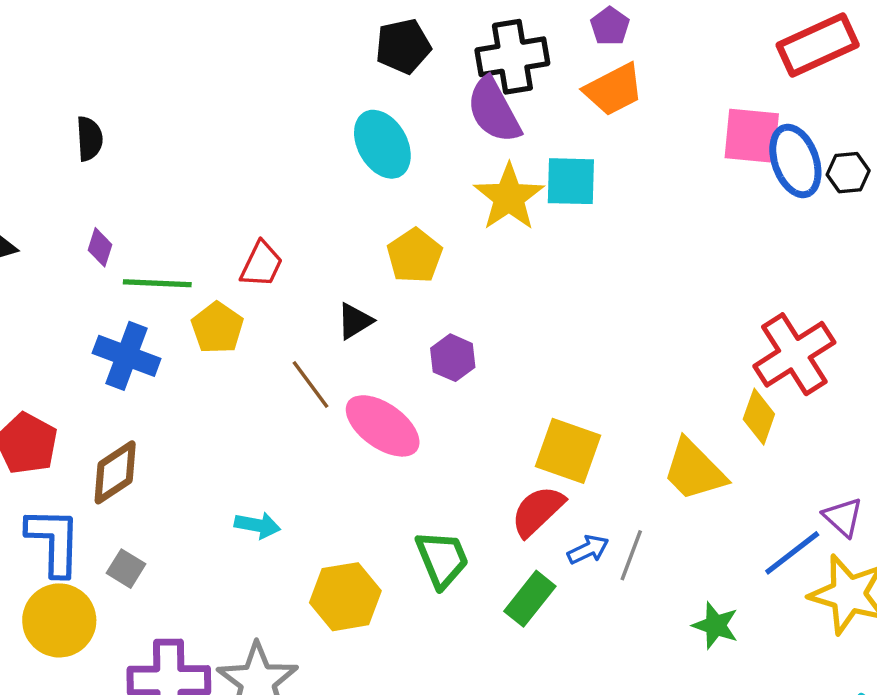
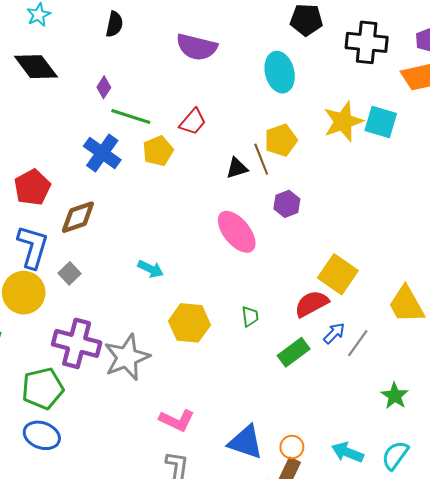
purple semicircle: (494, 110) -> (197, 47), moved, turned -63
brown line: (311, 385) -> (261, 159), moved
blue arrow: (588, 550) -> (334, 333), turned -35
green trapezoid: (442, 559) -> (250, 316), size x0.6

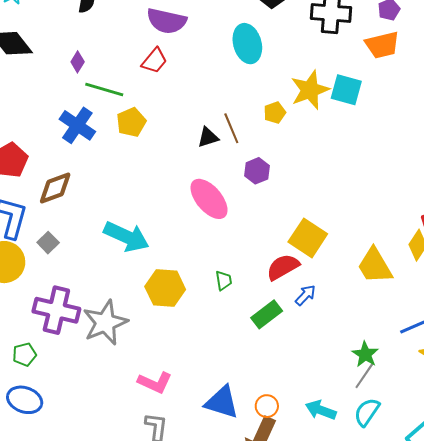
red trapezoid: (193, 122) -> (154, 61), moved
yellow pentagon: (281, 140) -> (275, 113), moved, size x0.7
cyan arrow: (151, 269) -> (126, 237), size x1.8
gray line: (358, 343) -> (365, 375), moved
green pentagon: (43, 388) -> (24, 354), size x0.6

